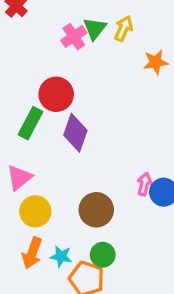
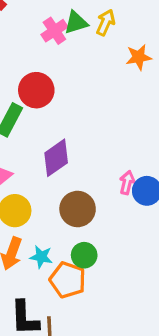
green triangle: (95, 29) -> (76, 22), turned 35
purple diamond: (75, 133) -> (56, 158), moved, turned 36

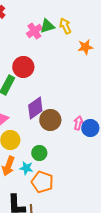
yellow arrow: (106, 22) -> (65, 26), turned -49
brown circle: (78, 209) -> (50, 120), moved
green circle: (84, 255) -> (39, 153), moved

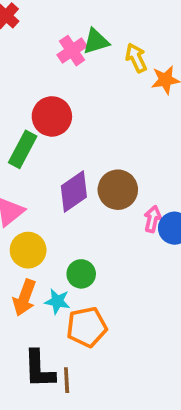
yellow arrow: (65, 26) -> (136, 58), moved
brown circle: (50, 120) -> (118, 190), moved
orange pentagon: (42, 182) -> (87, 327), turned -30

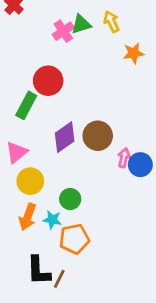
yellow arrow: (136, 58) -> (111, 22), moved
brown line: (67, 380) -> (59, 279), turned 30

